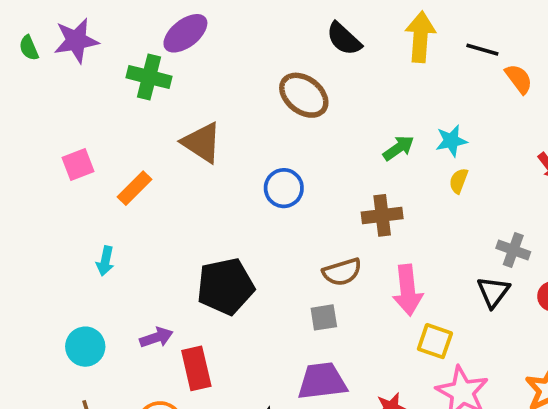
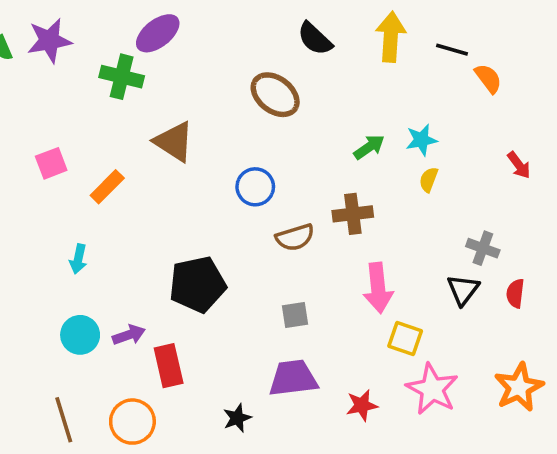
brown semicircle: (342, 272) -> (295, 237), moved
cyan circle: (85, 347) -> (80, 335), moved

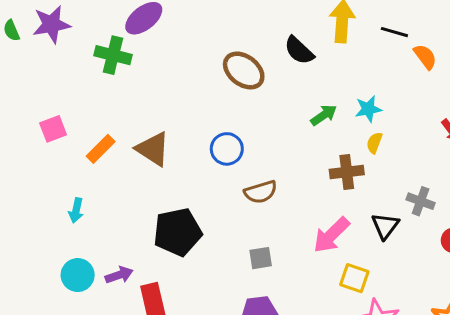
black semicircle: (315, 39) -> (299, 50), moved
brown triangle: (174, 142) -> (153, 149), moved
brown cross: (353, 214) -> (347, 172), moved
pink arrow: (378, 288) -> (331, 235), turned 51
black triangle: (463, 290) -> (385, 226), moved

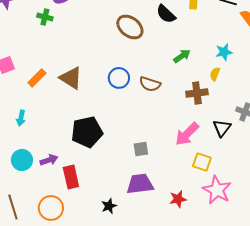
green cross: (113, 55) -> (45, 17), size x0.7
cyan star: (368, 109) -> (224, 52), moved
brown semicircle: (261, 192) -> (150, 84), moved, turned 35

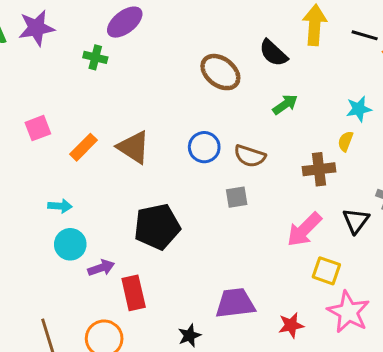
green arrow: (182, 56) -> (285, 104), moved
cyan arrow: (21, 118) -> (60, 206), turned -98
gray square: (141, 149) -> (237, 197), moved
cyan circle: (22, 160) -> (70, 244), moved

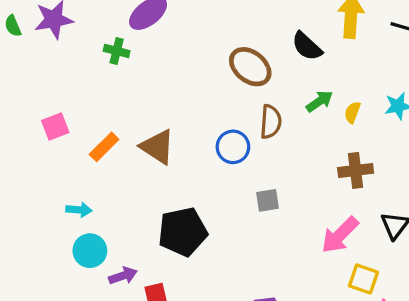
yellow semicircle: (346, 141) -> (352, 112), moved
brown semicircle: (250, 156) -> (271, 122), moved, turned -104

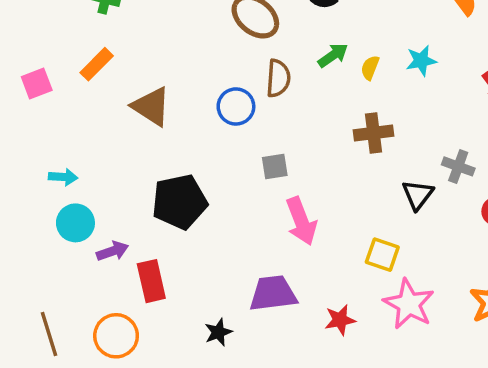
orange rectangle: (104, 147) -> (97, 64), moved
pink arrow: (340, 235) -> (301, 221), moved, turned -66

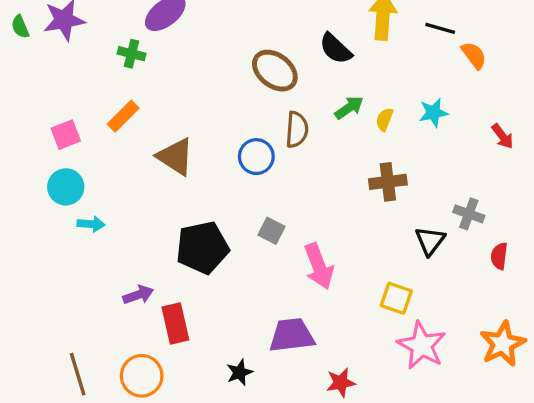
gray square: (275, 166) -> (272, 231), moved, turned 36
cyan circle: (75, 223) -> (66, 187), moved
red star: (340, 320) -> (341, 383), moved

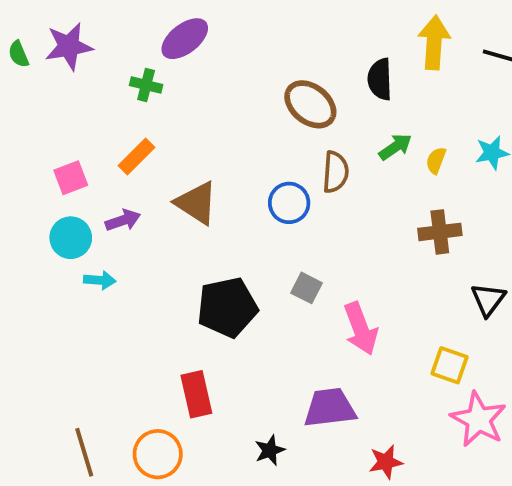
black semicircle: (336, 49) -> (380, 79), turned 45
purple arrow: (138, 295) -> (123, 220), moved

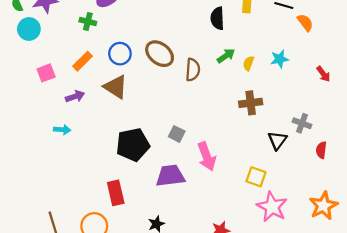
brown ellipse: (310, 104) -> (160, 54), moved
blue circle: (289, 203) -> (120, 54), moved
cyan circle: (71, 238) -> (29, 29), moved
purple trapezoid: (330, 408) -> (170, 176), moved

